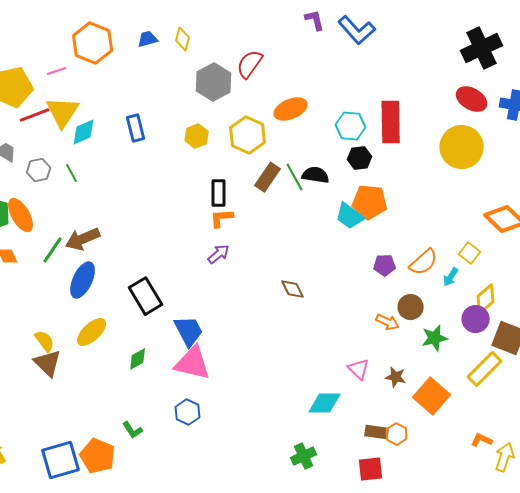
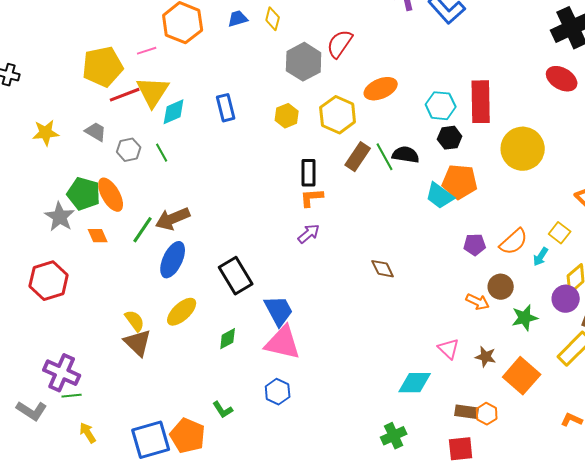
yellow circle: (462, 147) -> (523, 149), moved

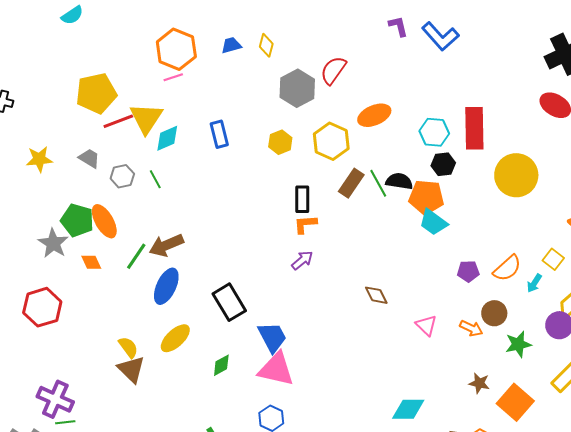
pink line: (147, 51) -> (173, 77), moved
orange pentagon: (460, 182) -> (426, 197), moved
pink triangle: (449, 349) -> (426, 325), moved

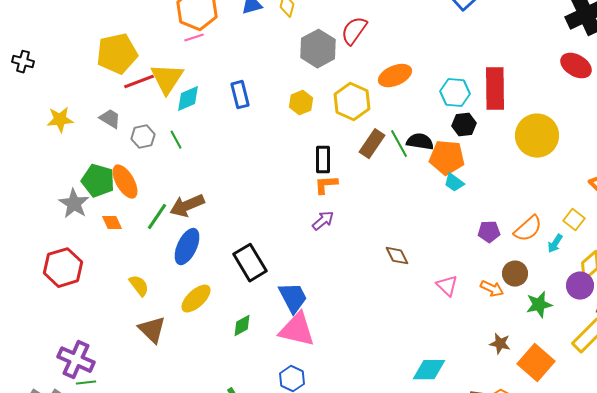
cyan trapezoid: (433, 222) -> (454, 183), size x0.7
yellow semicircle: (128, 347) -> (139, 286), moved

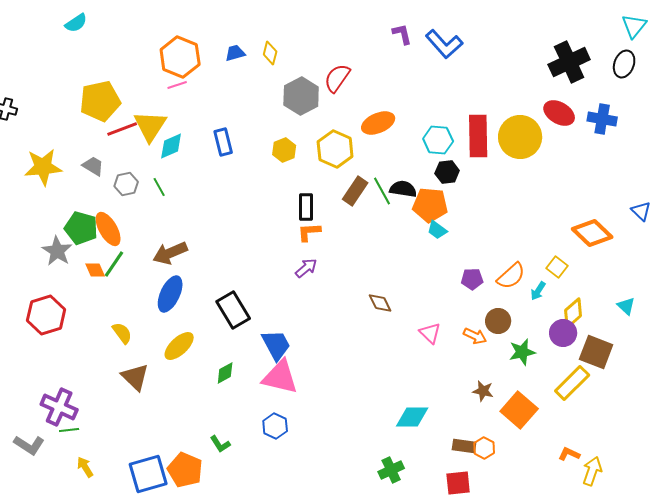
yellow star: (60, 120) -> (43, 167), size x1.4
yellow circle: (537, 136) -> (520, 137), moved
green line: (157, 217) -> (114, 264), moved

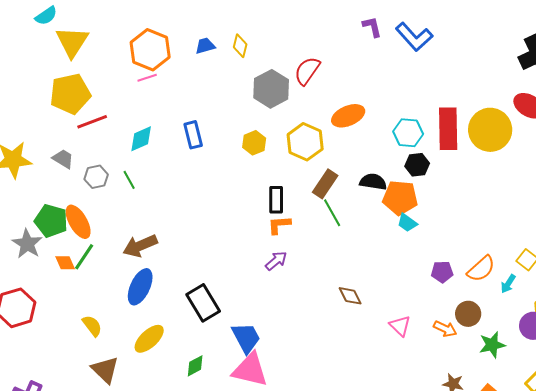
yellow triangle: (150, 126) -> (72, 42), moved
green line: (382, 191) -> (332, 213), moved

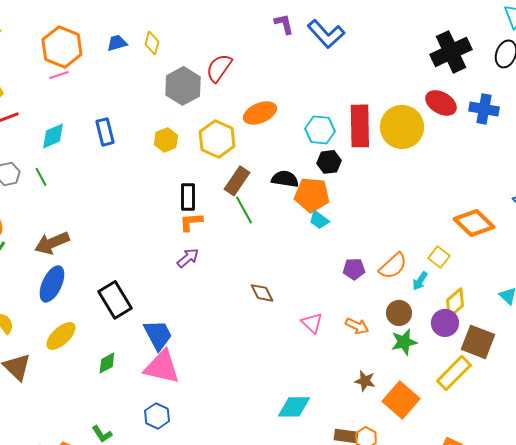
brown circle: (468, 314) -> (399, 313), moved

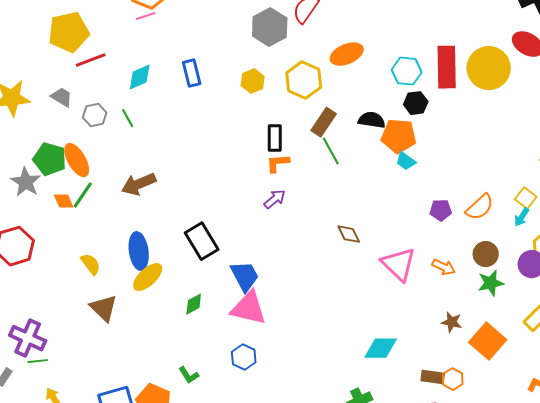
cyan arrow: (420, 281) -> (522, 217), moved
blue ellipse: (52, 284) -> (139, 251), moved, turned -33
pink triangle: (312, 323) -> (399, 264), size x1.6

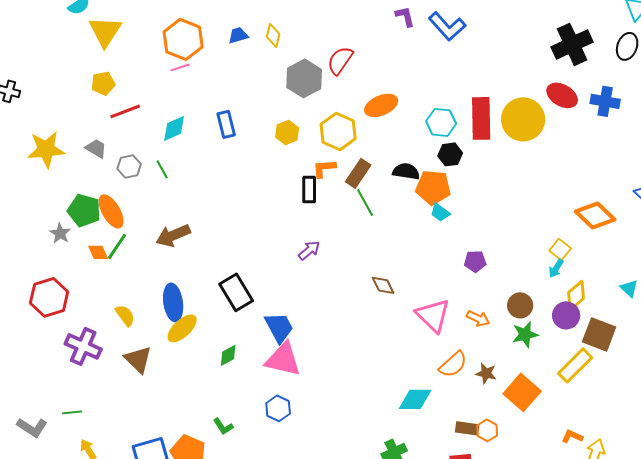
yellow pentagon: (69, 32) -> (103, 83), size x0.6
orange L-shape: (278, 163) -> (324, 168), moved
gray star: (26, 182) -> (60, 233), size x0.7
orange semicircle: (480, 207) -> (453, 364), moved
purple cross: (28, 338) -> (83, 346), moved

